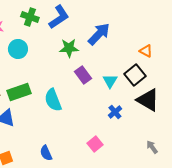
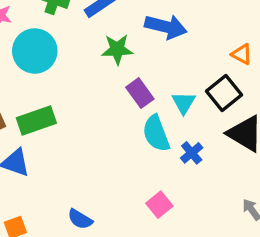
blue arrow: (99, 34) -> (166, 27), turned 60
cyan circle: (18, 49) -> (35, 51), size x1.4
cyan semicircle: (53, 100) -> (156, 133), moved
blue semicircle: (46, 153) -> (80, 219), turned -35

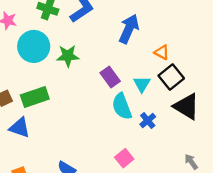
blue arrow: (166, 27) -> (129, 29), turned -80
green star: (117, 49) -> (68, 56), moved
orange triangle: (242, 54) -> (162, 52), moved

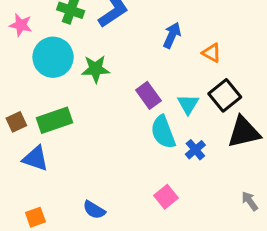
blue arrow: (129, 29) -> (172, 35), size x0.7
orange triangle: (162, 52) -> (212, 53), moved
black triangle: (187, 106) -> (244, 132), turned -44

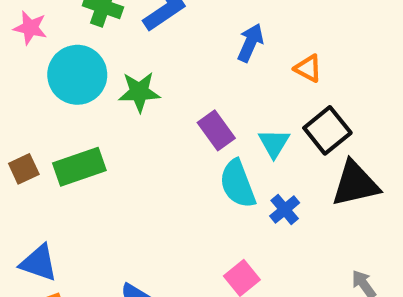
blue triangle: (35, 158) -> (39, 263), moved

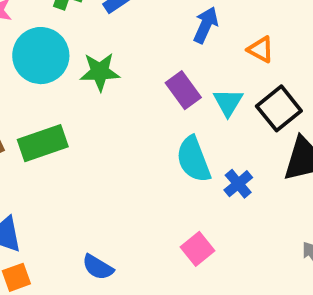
purple rectangle: (216, 130) -> (183, 90), moved
cyan triangle: (274, 143) -> (228, 102), moved

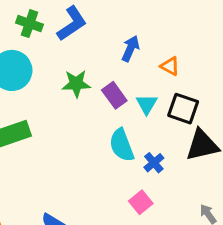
green star: (100, 72) -> (76, 84), moved
black square: (279, 108) -> (183, 109), turned -32
pink square: (198, 249) -> (141, 202), moved

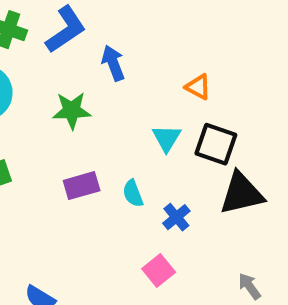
blue arrow: (130, 48) -> (113, 63), moved, turned -45
purple rectangle: (114, 95) -> (82, 186), moved, turned -70
cyan semicircle: (122, 145) -> (133, 193), size x0.6

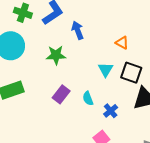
purple rectangle: (82, 186) -> (61, 94), turned -36

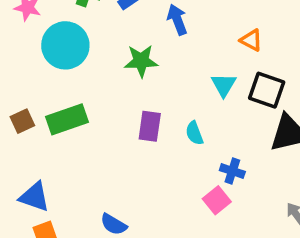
purple rectangle: (61, 94) -> (150, 126), turned -30
blue cross: (111, 111) -> (232, 171), moved, turned -32

